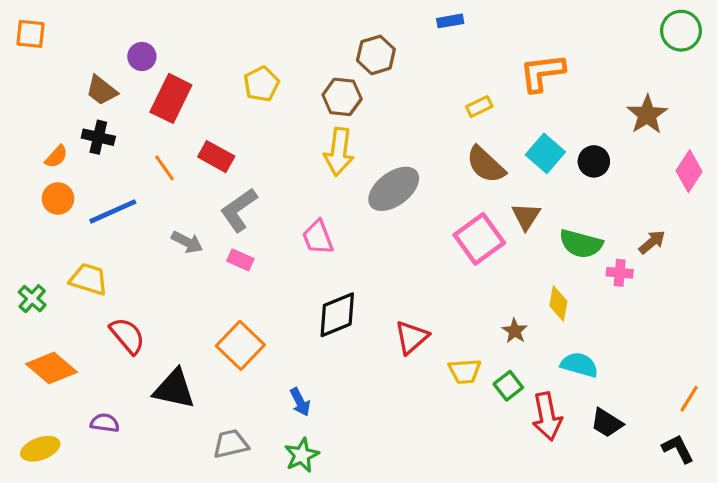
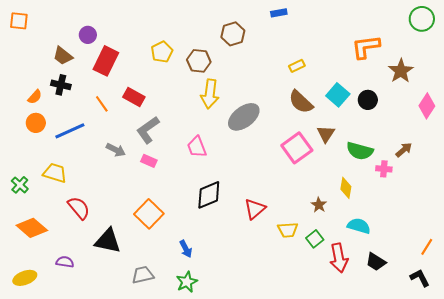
orange L-shape: (542, 73) -> (366, 47), moved
brown hexagon: (342, 97) -> (199, 61), moved

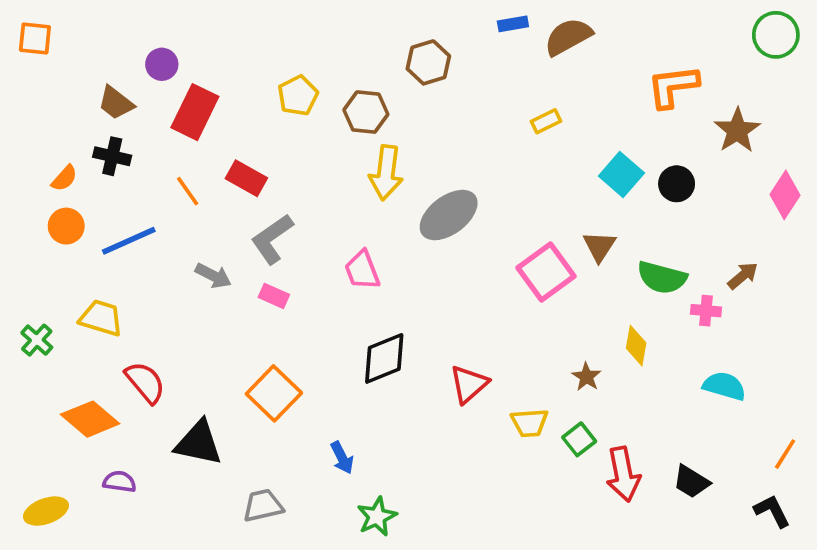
brown semicircle: (301, 102) -> (568, 37), moved, turned 108
cyan semicircle: (359, 226) -> (724, 386), moved
orange diamond: (32, 228) -> (90, 419), moved
green star: (187, 282) -> (377, 517), moved

